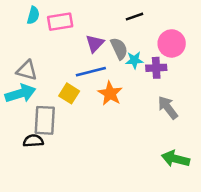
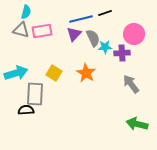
pink rectangle: (60, 22) -> (42, 31), moved
gray triangle: (27, 70) -> (21, 30), moved
blue line: (91, 72) -> (81, 19), moved

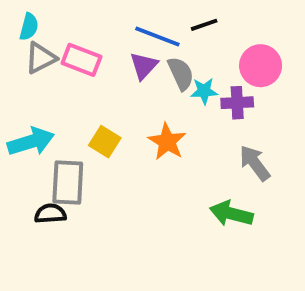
cyan semicircle: (26, 12) -> (29, 27), moved
blue line: (81, 19) -> (157, 36), turned 35
gray triangle: (21, 30) -> (41, 58), turned -42
pink rectangle: (42, 31) -> (81, 60), turned 30
green arrow: (137, 124) -> (231, 214), moved

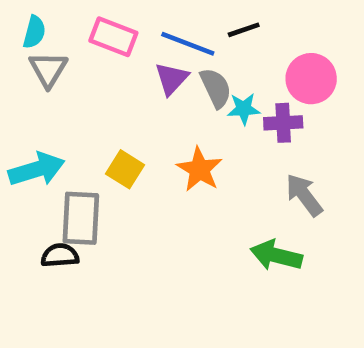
gray triangle: (41, 58) -> (48, 69), turned -32
pink rectangle: (81, 60) -> (113, 37), moved

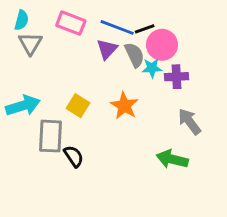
black line: (244, 30) -> (145, 29), moved
pink circle: (311, 79) -> (162, 45), moved
black semicircle: (60, 255) -> (74, 156), moved, turned 60

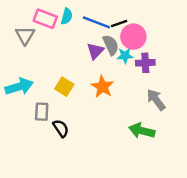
cyan semicircle: (22, 20) -> (67, 16), moved
pink rectangle: (71, 23) -> (45, 19), moved
purple triangle: (107, 49) -> (95, 51), moved
gray rectangle: (51, 136) -> (42, 112), size x0.7

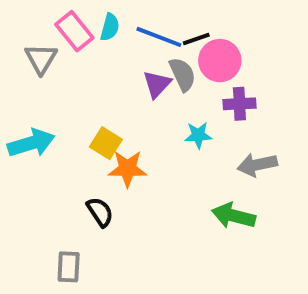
pink rectangle: (45, 19) -> (74, 31), turned 30
cyan star: (125, 56) -> (198, 135), moved
orange star: (102, 87) -> (127, 169), moved, turned -30
gray arrow: (156, 100) -> (257, 165), turned -65
gray rectangle: (42, 112) -> (69, 267), moved

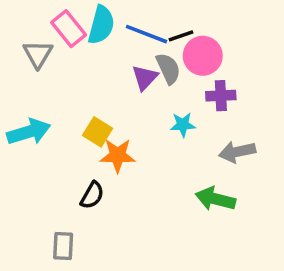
cyan semicircle: (110, 27) -> (101, 25), size x1.5
black semicircle: (100, 212) -> (92, 195), turned 64

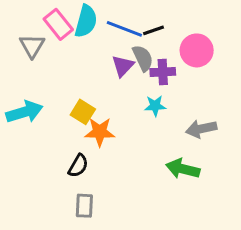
pink circle: (203, 56) -> (197, 50), moved
purple cross: (221, 96) -> (163, 72), moved
gray rectangle: (63, 246) -> (84, 206), moved

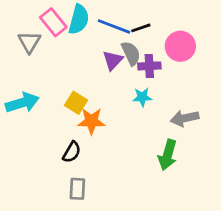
green arrow: (183, 169) -> (168, 155), turned -88

